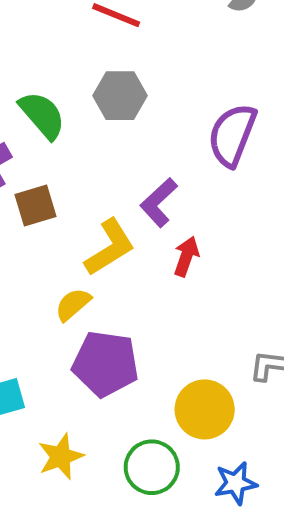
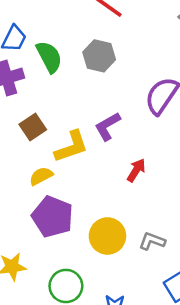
brown square: (36, 205) -> (33, 127), moved, turned -30
red arrow: (186, 256) -> (136, 170), moved
yellow circle: (205, 409) -> (107, 236), moved

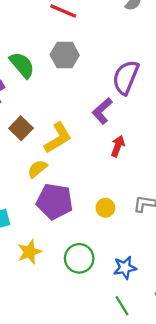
purple L-shape: (108, 126) -> (102, 111), moved
yellow circle: (107, 236) -> (105, 208), size x0.6

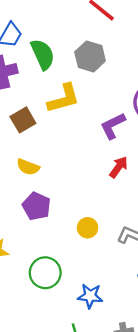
yellow L-shape: (58, 138) -> (64, 99), moved
yellow semicircle: (37, 169) -> (28, 167), turned -135
purple pentagon: (55, 201) -> (36, 206), size x0.7

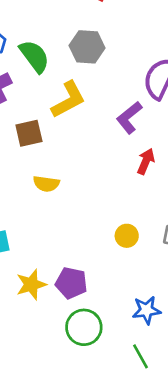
brown square: (23, 120) -> (29, 133), turned 30
purple pentagon: (36, 206) -> (71, 283), moved
green circle: (45, 273) -> (84, 327), moved

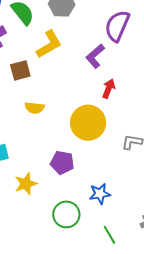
yellow circle: (127, 236) -> (88, 123), moved, size x2.0
purple pentagon: (71, 283) -> (62, 163), moved
blue star: (146, 310) -> (100, 194), moved

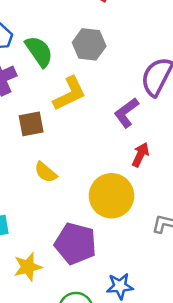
yellow semicircle: (35, 108) -> (46, 172), turned 30
purple pentagon: (62, 163) -> (75, 244), size x1.4

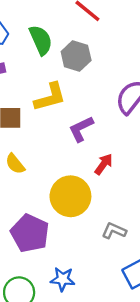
green semicircle: (39, 51) -> (41, 40), moved
purple L-shape: (126, 113) -> (81, 129), moved

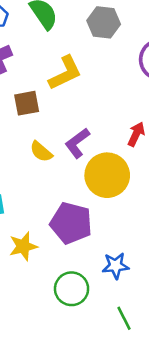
gray hexagon: (76, 56) -> (104, 22), moved
purple L-shape: (81, 129) -> (77, 143), moved

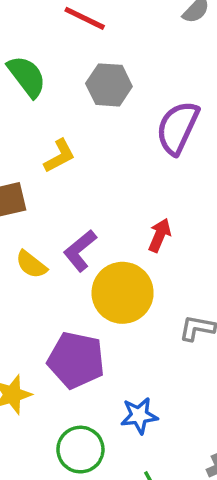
yellow L-shape: (65, 73) -> (59, 156), size x0.7

